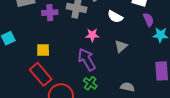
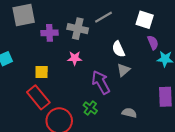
white semicircle: (115, 17) -> (118, 49), moved, turned 35
pink star: (92, 35) -> (75, 58), moved
purple arrow: (87, 59) -> (101, 82), moved

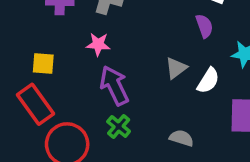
purple semicircle: (153, 43) -> (204, 26), moved
white semicircle: (118, 49) -> (208, 81), moved, turned -126
purple arrow: (101, 82) -> (114, 86), moved

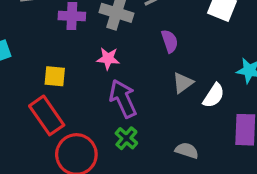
purple semicircle: (204, 26) -> (170, 41), moved

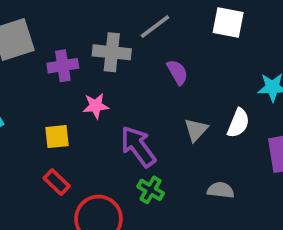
pink star: (108, 59) -> (96, 106), moved
gray triangle: (183, 83) -> (196, 130), moved
red rectangle: (47, 115) -> (57, 182), size x0.6

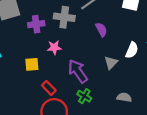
white semicircle: (238, 123) -> (132, 50), moved
red rectangle: (57, 182) -> (49, 88), moved

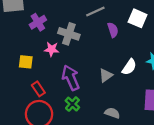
gray cross: (64, 17) -> (69, 34), moved
purple cross: (36, 24) -> (38, 22), turned -35
purple semicircle: (101, 30) -> (113, 30), moved

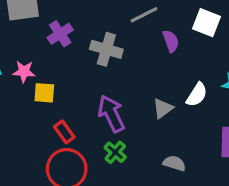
pink star: (52, 49) -> (24, 72), moved

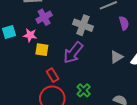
purple cross: (60, 34) -> (44, 17), moved
gray triangle: (163, 108) -> (116, 57), moved
purple arrow: (111, 114) -> (73, 53), moved, turned -120

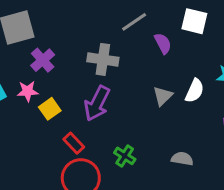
yellow square: (42, 50) -> (50, 109), turned -32

